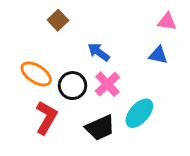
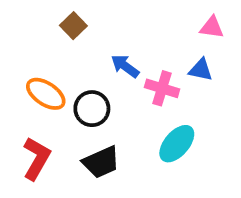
pink cross: (107, 84) -> (162, 88), moved, turned -30
red L-shape: (46, 118) -> (37, 158), moved
black trapezoid: (100, 128) -> (101, 162), moved

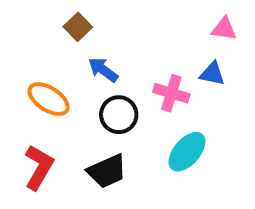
blue arrow: (125, 66) -> (103, 70), moved
black circle: (92, 109) -> (119, 115), moved

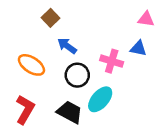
cyan ellipse: (187, 152) -> (100, 99), moved
black trapezoid: (107, 171) -> (70, 112), turned -128

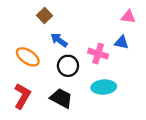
cyan ellipse: (100, 99) -> (104, 87), moved, turned 45

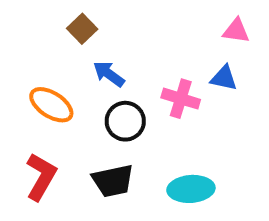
cyan ellipse: (104, 87) -> (191, 189), moved
black trapezoid: (61, 98) -> (113, 181), turned 140

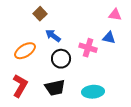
orange ellipse: (51, 105) -> (25, 51), turned -65

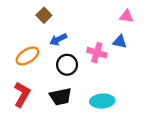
blue arrow: (53, 36) -> (58, 39), turned -63

